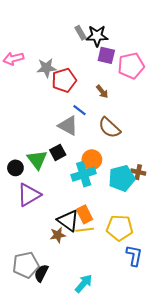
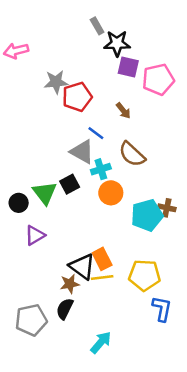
gray rectangle: (80, 33) -> (97, 26), moved
pink arrow: (13, 59) -> (16, 51), moved
cyan cross: (84, 174) -> (101, 169), moved, size x0.7
purple triangle: (29, 195) -> (35, 235), size x0.7
black semicircle: (41, 273) -> (65, 309), moved

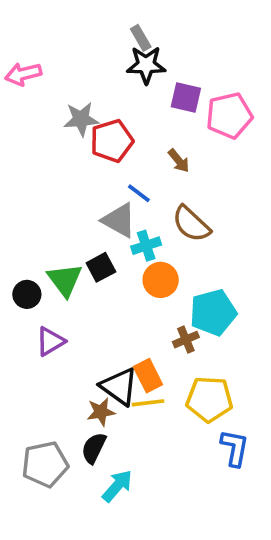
black star: (117, 43) -> (146, 65), moved
brown cross: (167, 208) -> (186, 340), moved, turned -35
cyan arrow: (101, 342) -> (117, 486), moved

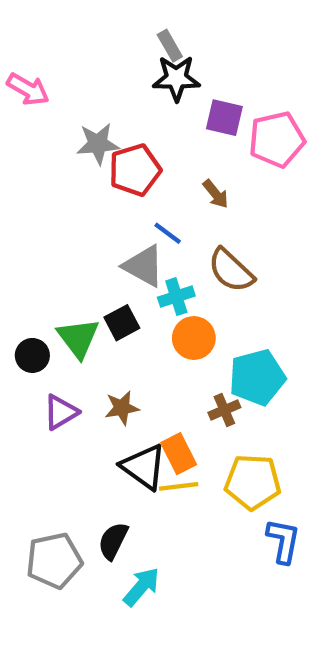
pink arrow: (23, 74) -> (28, 89), turned -136
brown star: (101, 412) -> (122, 408), moved

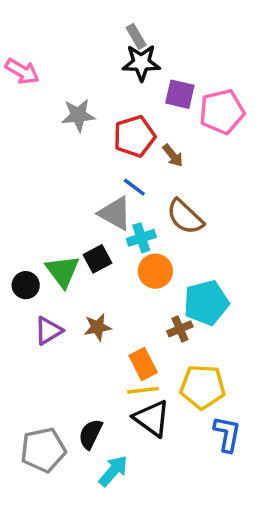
red pentagon: (135, 170) -> (134, 136), moved
black triangle: (144, 467) -> (152, 418), moved

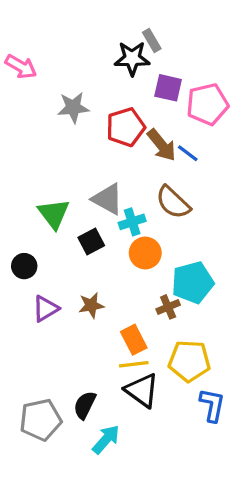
gray rectangle: (136, 36) -> (152, 40), moved
brown arrow: (173, 156) -> (162, 145), size x1.5
blue line: (134, 187) -> (188, 153), moved
green triangle: (62, 271) -> (54, 214), moved

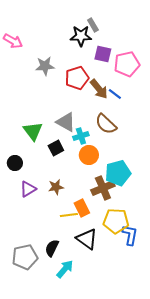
brown cross: (168, 307) -> (103, 188), size x1.6
yellow line: (134, 364) -> (69, 215), moved
blue L-shape: (212, 405) -> (130, 235), moved

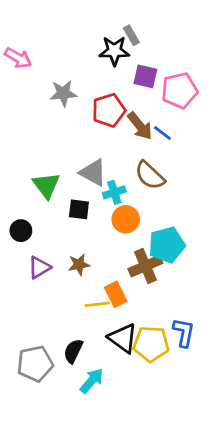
black square: (56, 148) -> (79, 209), turned 35
yellow pentagon: (116, 221) -> (151, 344), moved

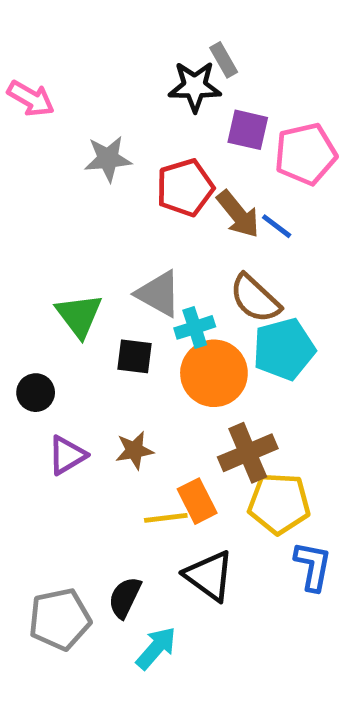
orange circle: (126, 219) -> (214, 373), size x1.4
cyan pentagon: (167, 245) -> (284, 349), moved
yellow pentagon: (151, 344) -> (279, 503), moved

